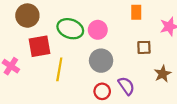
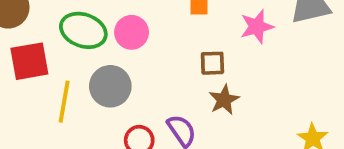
gray circle: (101, 61) -> (110, 86), moved
brown star: (163, 74) -> (224, 100), moved

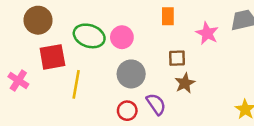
pink star: (257, 27) -> (207, 33), turned -30
gray circle: (110, 86) -> (131, 74), moved

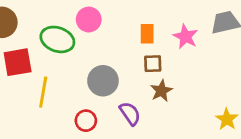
orange rectangle: (168, 16) -> (147, 34), moved
pink circle: (122, 37) -> (89, 20), moved
red circle: (127, 111) -> (86, 121), moved

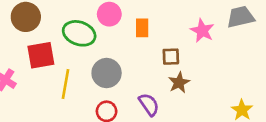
orange rectangle: (147, 34) -> (142, 28), moved
gray circle: (103, 81) -> (107, 73), moved

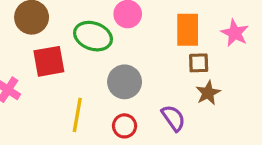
orange rectangle: (142, 28) -> (188, 30), moved, size x1.5
yellow line: (65, 84) -> (77, 115), moved

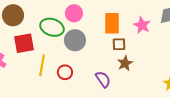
gray circle: (125, 82) -> (75, 40), moved
yellow line: (77, 115) -> (42, 65), moved
red circle: (125, 126) -> (65, 72), moved

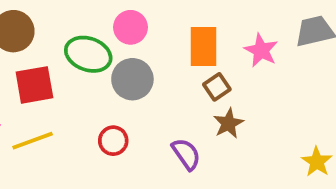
brown square: (119, 44) -> (217, 87), turned -32
yellow line: (42, 65) -> (33, 141), moved, turned 60

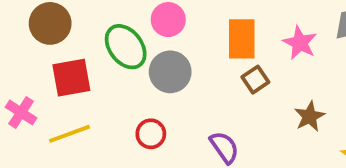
green ellipse: (88, 54) -> (126, 47), turned 33
brown star: (228, 123) -> (310, 116), moved

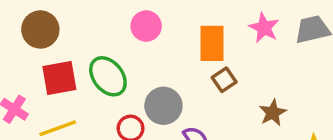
pink star: (300, 43) -> (264, 28), moved
green ellipse: (126, 47) -> (108, 76), moved
gray circle: (170, 72) -> (163, 106), moved

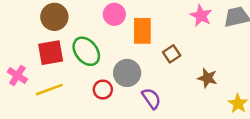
brown circle: (40, 29) -> (54, 17), moved
orange rectangle: (212, 43) -> (142, 31), moved
brown star: (273, 113) -> (207, 78), turned -30

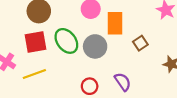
gray circle: (127, 73) -> (95, 46), moved
red circle: (103, 90) -> (90, 86), moved

